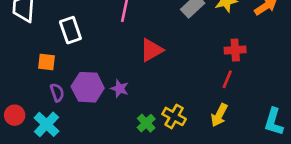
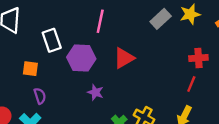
purple hexagon: (88, 87) -> (81, 58), moved

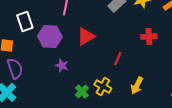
red line: (191, 84) -> (118, 58), moved
purple semicircle: (40, 96) -> (15, 68), size x1.5

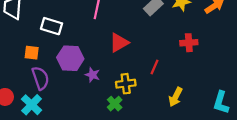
white rectangle: (25, 21) -> (51, 26), turned -54
purple hexagon: (50, 36) -> (70, 58), moved
yellow cross: (103, 86) -> (126, 84), moved, turned -36

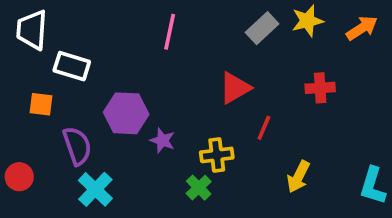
white rectangle: (51, 26) -> (72, 66), moved
red triangle: (119, 43) -> (235, 88), moved
orange square: (32, 53) -> (41, 104), moved
cyan cross: (32, 105) -> (95, 189), moved

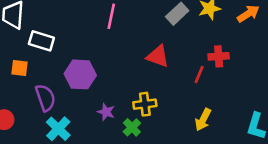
red triangle: (235, 88) -> (158, 56), turned 50
red line: (264, 128) -> (199, 74), moved
purple star: (162, 140) -> (106, 112), moved

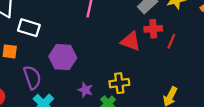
red cross: (219, 56) -> (153, 29), moved
red line: (199, 74) -> (171, 41), moved

